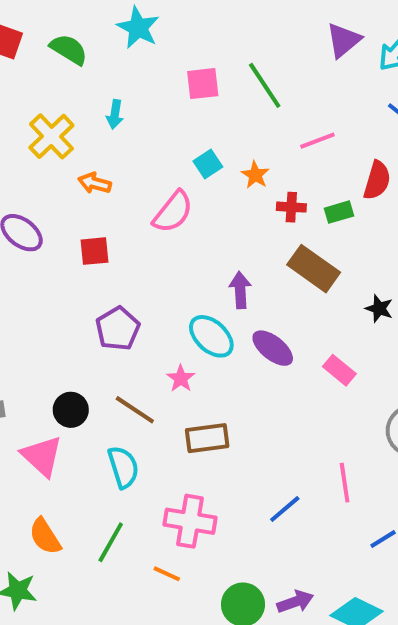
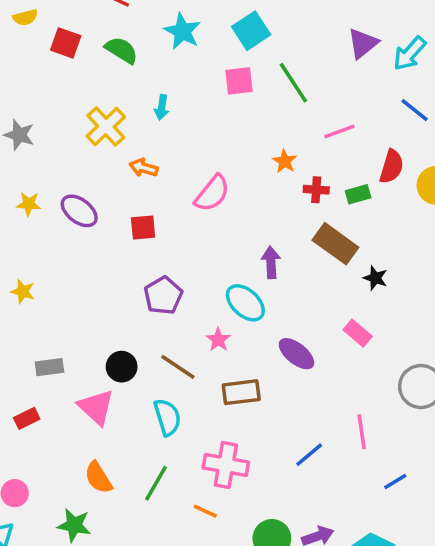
cyan square: (208, 164) -> (251, 31), moved, size x1.5
black star: (379, 309) -> (375, 278), moved
purple ellipse: (273, 348) -> (296, 354), moved

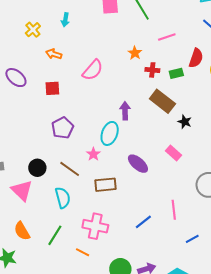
yellow cross: (106, 127) -> (33, 30), size x0.7
cyan ellipse: (245, 303) -> (110, 133), turned 65

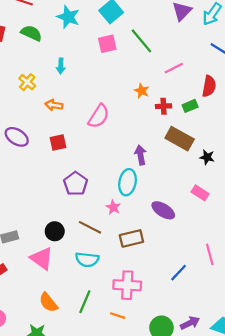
cyan semicircle: (63, 198) -> (87, 260), turned 120

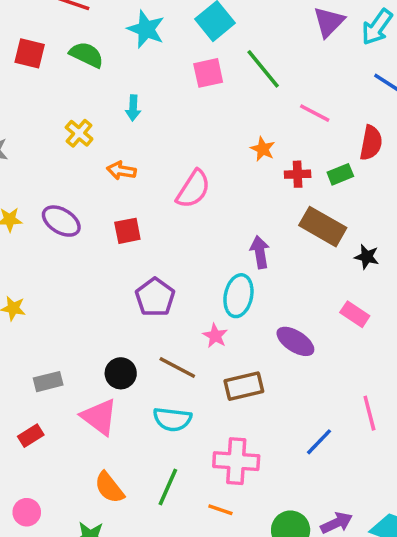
pink line: (174, 68) -> (315, 113), turned 54

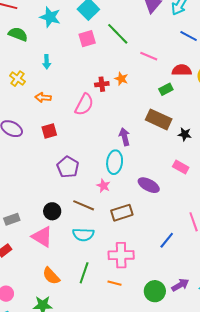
red semicircle: (371, 143) -> (182, 70), turned -96
red cross: (298, 174) -> (102, 84), moved

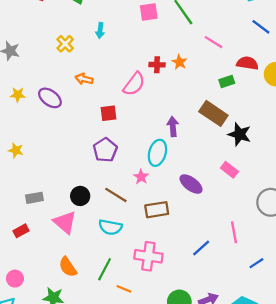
orange arrow: (43, 98) -> (84, 79), moved
red square: (49, 131) -> (109, 113), moved
black star: (185, 134) -> (239, 134), size x1.5
orange line: (115, 283) -> (124, 289), moved

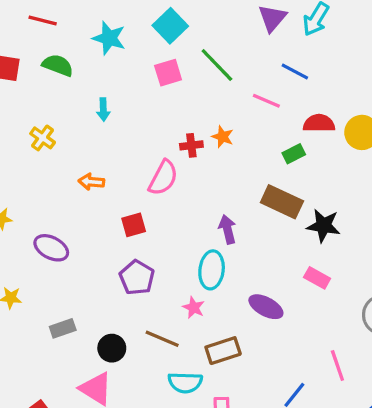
blue line: (261, 27) -> (295, 72), moved
yellow cross: (65, 44) -> (43, 138), moved
purple ellipse: (50, 98) -> (51, 248), moved
gray rectangle: (34, 198) -> (63, 328), moved
cyan semicircle: (110, 227) -> (185, 383), moved

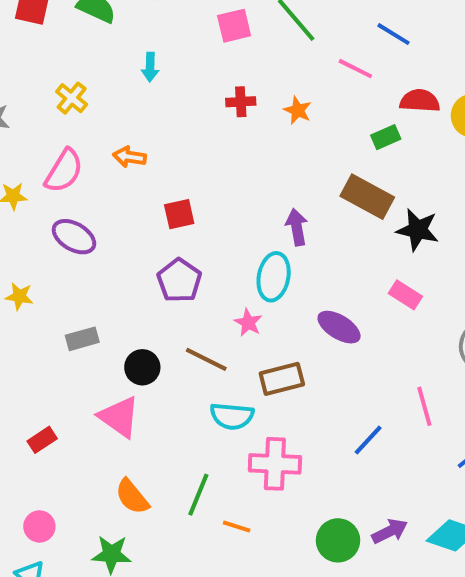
red cross: (191, 145) -> (241, 102), moved
pink semicircle: (163, 178) -> (64, 171), moved

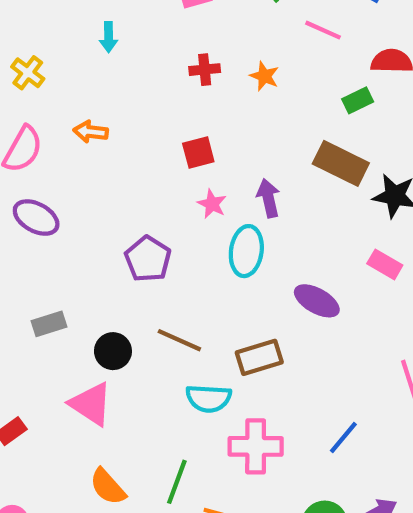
red square: (179, 214) -> (198, 153), moved
pink star: (248, 323) -> (212, 204), moved
blue line: (368, 440) -> (343, 437), moved

